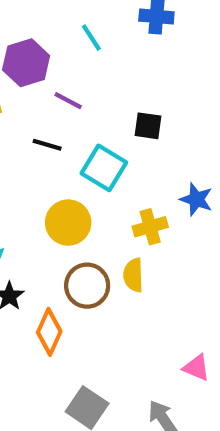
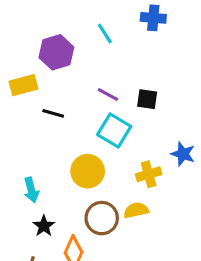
purple line: (68, 101) -> (108, 95), moved
black line: (47, 145) -> (53, 113), moved
yellow semicircle: (133, 275) -> (136, 210), turned 80

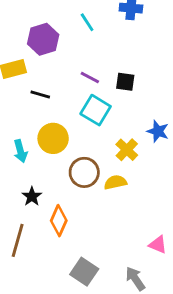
yellow circle: (88, 171) -> (53, 138), moved
yellow cross: (149, 174) -> (127, 150), turned -30
cyan arrow: (31, 190) -> (20, 151), moved
brown circle: (102, 218) -> (84, 172), moved

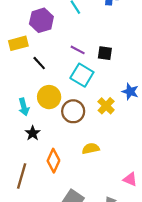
black line: (40, 94) -> (39, 63), turned 32
brown circle: (84, 172) -> (73, 111), moved
yellow semicircle: (115, 182) -> (91, 149), moved
black star: (32, 196) -> (33, 133), moved

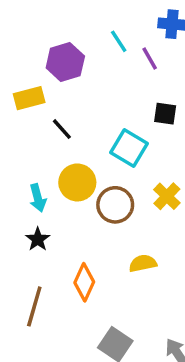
purple line: (78, 50) -> (150, 59), moved, turned 32
black star: (33, 133) -> (38, 239), moved

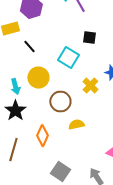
brown circle: (115, 205) -> (60, 102), moved
black star: (38, 239) -> (15, 111), size x1.5

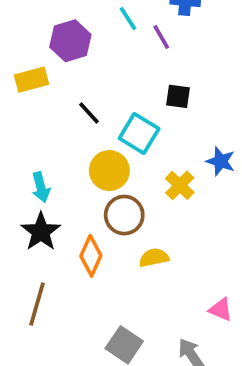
black line: (29, 47) -> (89, 113), moved
yellow circle: (38, 78) -> (109, 171), moved
orange diamond: (42, 136) -> (91, 256), moved

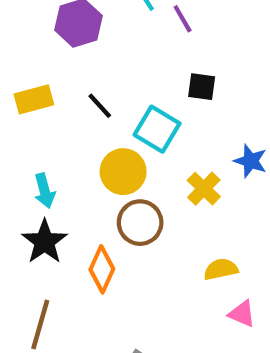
yellow rectangle: (32, 80) -> (34, 99), moved
yellow semicircle: (154, 258) -> (221, 269), moved
pink triangle: (221, 310) -> (242, 314), moved

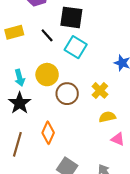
black square: (202, 87) -> (71, 17), moved, size x1.6
yellow circle: (123, 172) -> (47, 75), moved
yellow cross: (204, 189) -> (100, 90), moved
orange diamond: (102, 269) -> (48, 133), moved

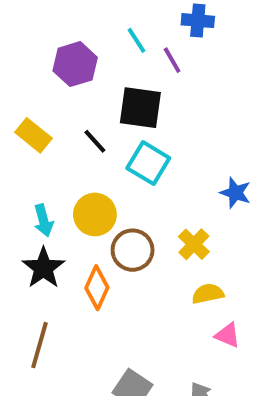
yellow rectangle: (14, 32) -> (34, 135), turned 54
orange diamond: (48, 133) -> (97, 288), moved

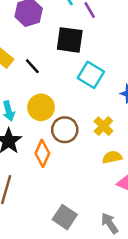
black line: (95, 141) -> (32, 66), moved
cyan square: (148, 163) -> (91, 75), moved

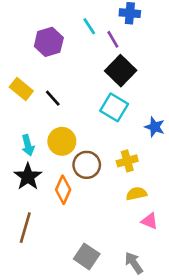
black square: (70, 40) -> (121, 71), moved, turned 36
yellow cross: (103, 126) -> (127, 161), turned 30

